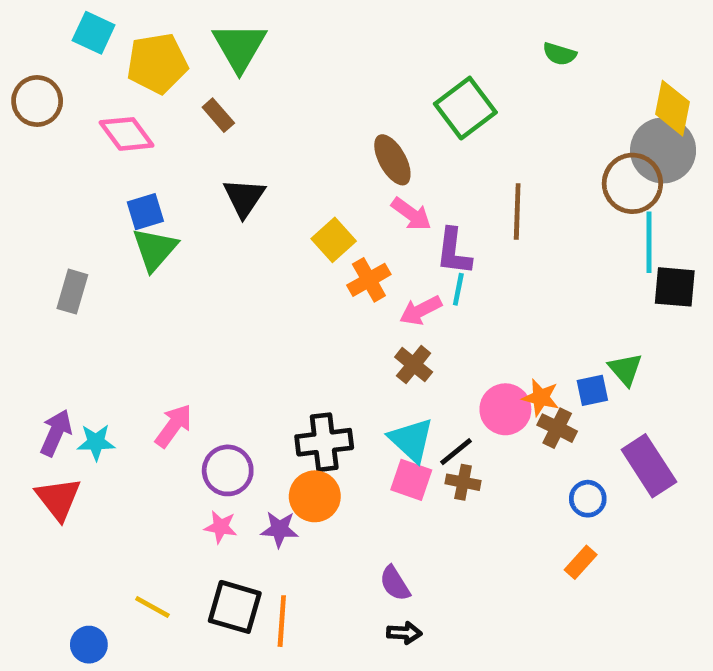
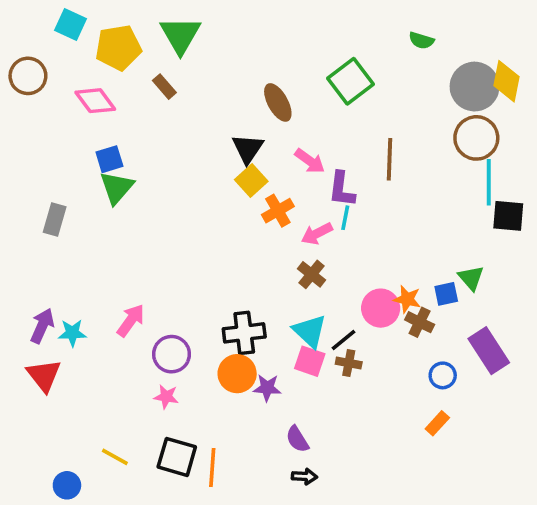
gray circle: (663, 150) -> (475, 87), moved
brown ellipse: (392, 160) -> (278, 102), moved
black triangle: (244, 197) -> (248, 149), moved
purple star: (279, 529) -> (267, 388), moved

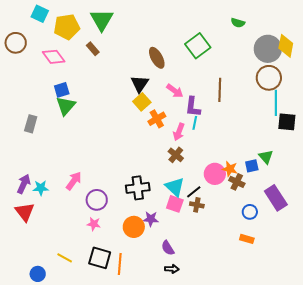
pink arrow: (317, 234) -> (179, 132), turned -42
orange circle: (237, 374) -> (134, 227), moved
orange rectangle: (437, 423) -> (247, 239), turned 64

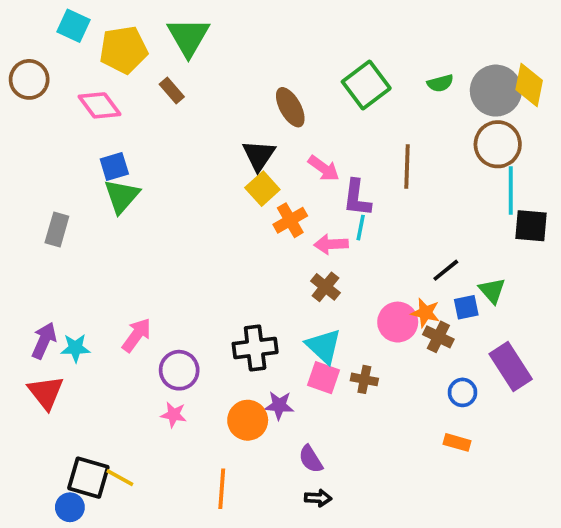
green semicircle: (238, 23) -> (440, 83), moved, turned -32
pink arrow: (179, 132) -> (331, 244), turned 66
black line: (194, 192) -> (446, 270), moved
black square: (100, 258) -> (88, 478), moved

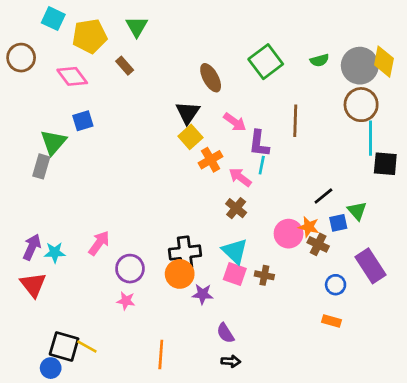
green triangle: (188, 37) -> (137, 27), size x0.7
green triangle: (122, 196) -> (53, 142), moved
pink arrow: (331, 244) -> (240, 177), turned 40
orange circle: (248, 420) -> (180, 274), moved

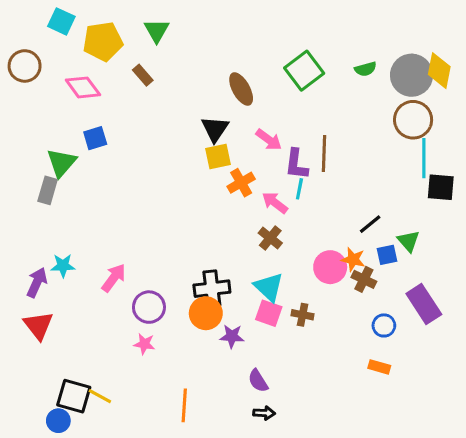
brown line: (295, 121) -> (324, 154), moved
yellow square: (190, 137) -> (218, 157), turned 30
cyan star: (55, 252) -> (63, 266), moved

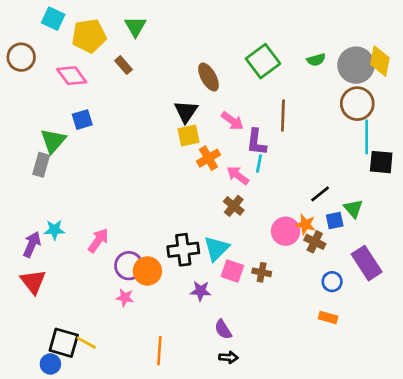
brown line: (324, 154) -> (283, 116), moved
cyan triangle: (269, 287) -> (216, 248), moved, turned 32
orange circle: (206, 313) -> (147, 271), moved

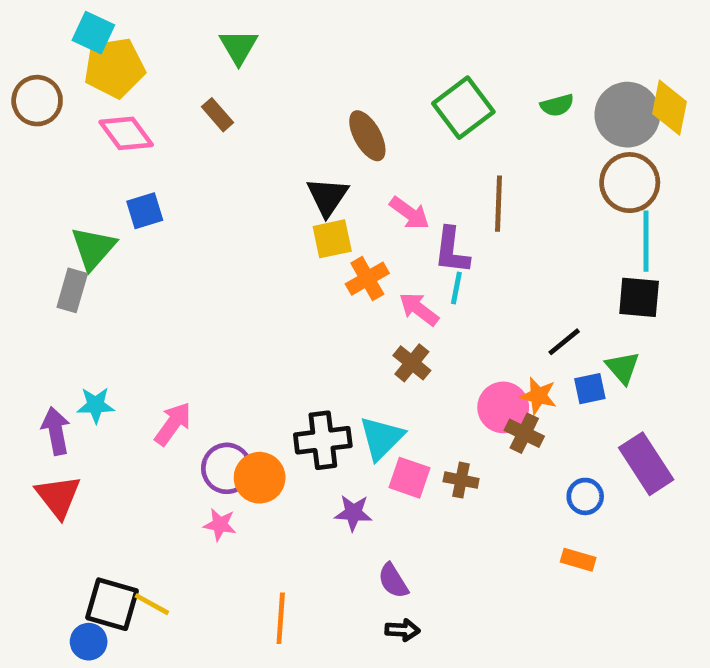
yellow pentagon: (89, 36) -> (114, 68), moved
black square: (381, 162) -> (639, 297), moved
brown cross: (315, 242) -> (524, 433), moved
purple arrow: (32, 244) -> (56, 431), turned -35

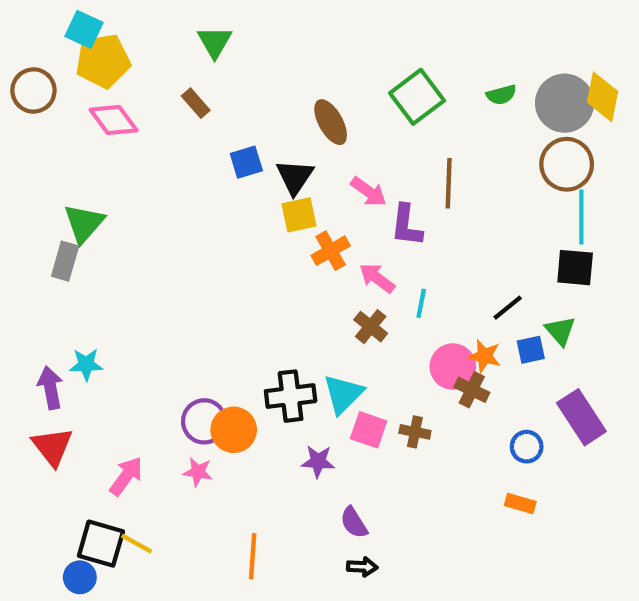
blue square: (145, 211) -> (246, 162), moved
cyan line: (456, 288) -> (421, 303), moved
pink arrow: (173, 424) -> (126, 476), moved

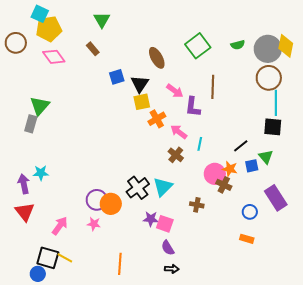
black cross: (291, 396) -> (138, 188), turned -30
pink square: (369, 430) -> (165, 224), moved

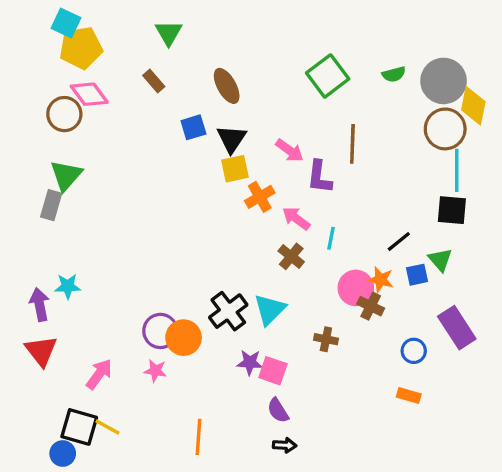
brown circle: (16, 43) -> (64, 114), moved
yellow diamond: (286, 46) -> (473, 106), moved
brown ellipse: (157, 58) -> (227, 86), moved

